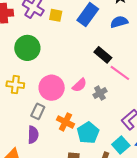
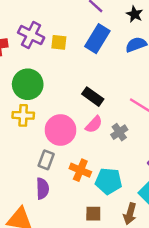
black rectangle: (103, 55) -> (93, 97), moved
yellow cross: (15, 85) -> (23, 115), moved
cyan pentagon: (88, 133) -> (109, 181), turned -30

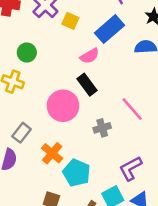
green circle: (28, 84) -> (27, 52), size x0.6
pink semicircle: (94, 124) -> (90, 56), moved
pink circle: (60, 130) -> (63, 106), moved

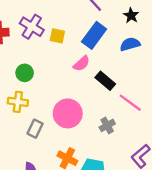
black rectangle: (87, 85) -> (105, 81), moved
gray rectangle: (22, 133) -> (35, 129), moved

